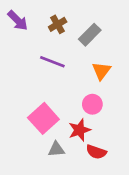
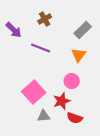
purple arrow: (18, 21) -> (14, 30), moved
gray rectangle: (90, 35) -> (83, 30), moved

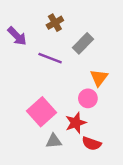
gray rectangle: (83, 30) -> (83, 43), moved
orange triangle: (79, 55) -> (99, 78), moved

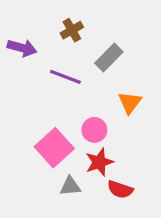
purple arrow: (17, 36) -> (22, 48), turned -30
pink circle: (88, 98) -> (94, 130), moved

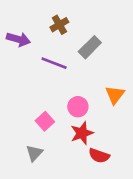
orange triangle: (130, 103) -> (115, 95), moved
pink square: (54, 148) -> (45, 121), size x0.6
gray triangle: (70, 186) -> (34, 153), moved, turned -42

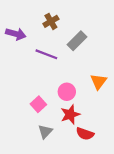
gray triangle: (34, 153) -> (45, 131), moved

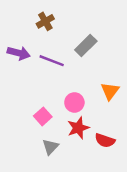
brown cross: (51, 21) -> (45, 21), moved
purple arrow: (16, 34) -> (19, 53), moved
red semicircle: (85, 134) -> (105, 141), moved

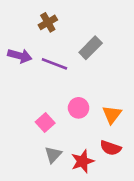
orange triangle: (110, 91) -> (112, 115), moved
red star: (78, 128) -> (83, 161), moved

